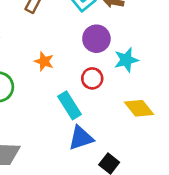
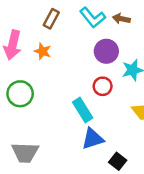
orange star: (44, 61) -> (43, 51), moved

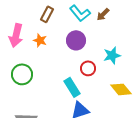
brown arrow: (121, 19) -> (103, 14), turned -56
purple circle: (106, 51) -> (76, 40), moved

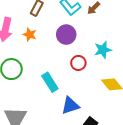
cyan rectangle: (72, 87) -> (50, 82), moved

